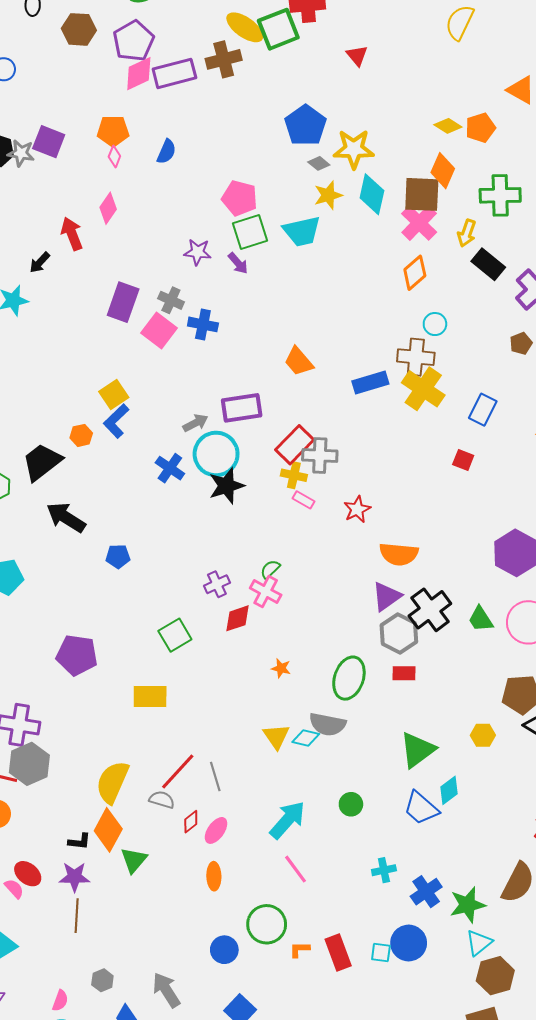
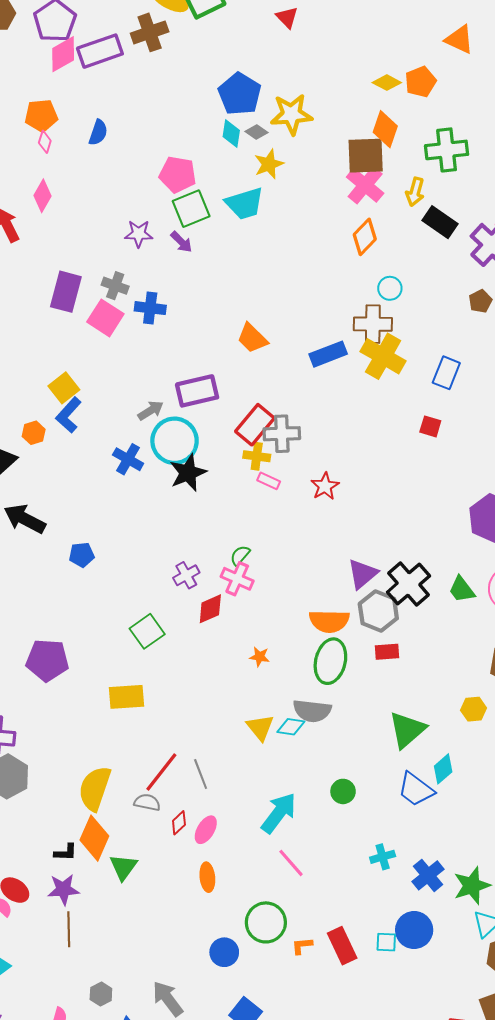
cyan diamond: (372, 194) -> (231, 133), moved, size x0.7
orange semicircle: (399, 554) -> (329, 621), moved

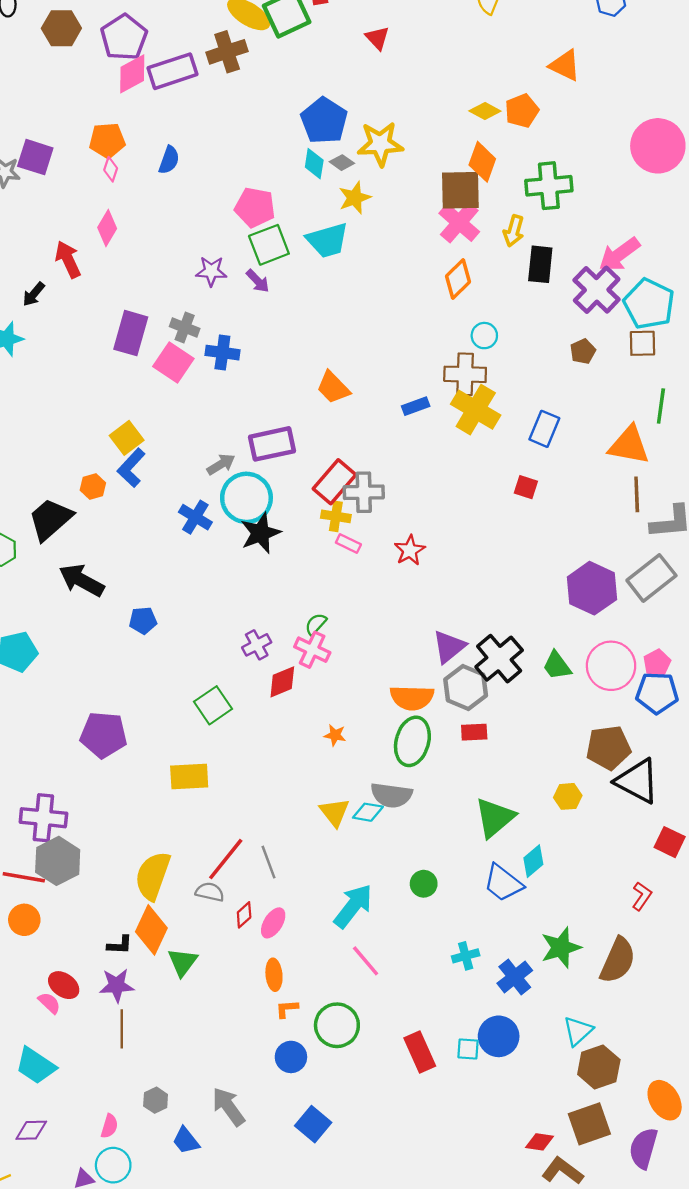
black rectangle: (440, 222) -> (540, 264), turned 60
blue rectangle: (328, 354) -> (416, 406), size x0.7
green star: (472, 886) -> (561, 948), moved
orange L-shape: (302, 946) -> (287, 1009), moved

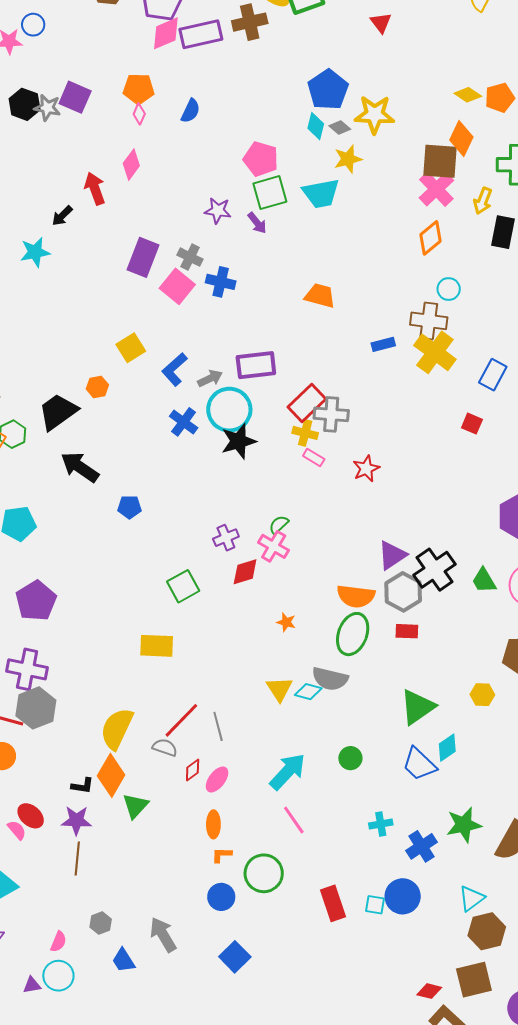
orange trapezoid: (333, 387) -> (320, 296), moved, turned 144
blue L-shape: (131, 468) -> (175, 369), moved
purple pentagon: (104, 735) -> (36, 601), moved, turned 30

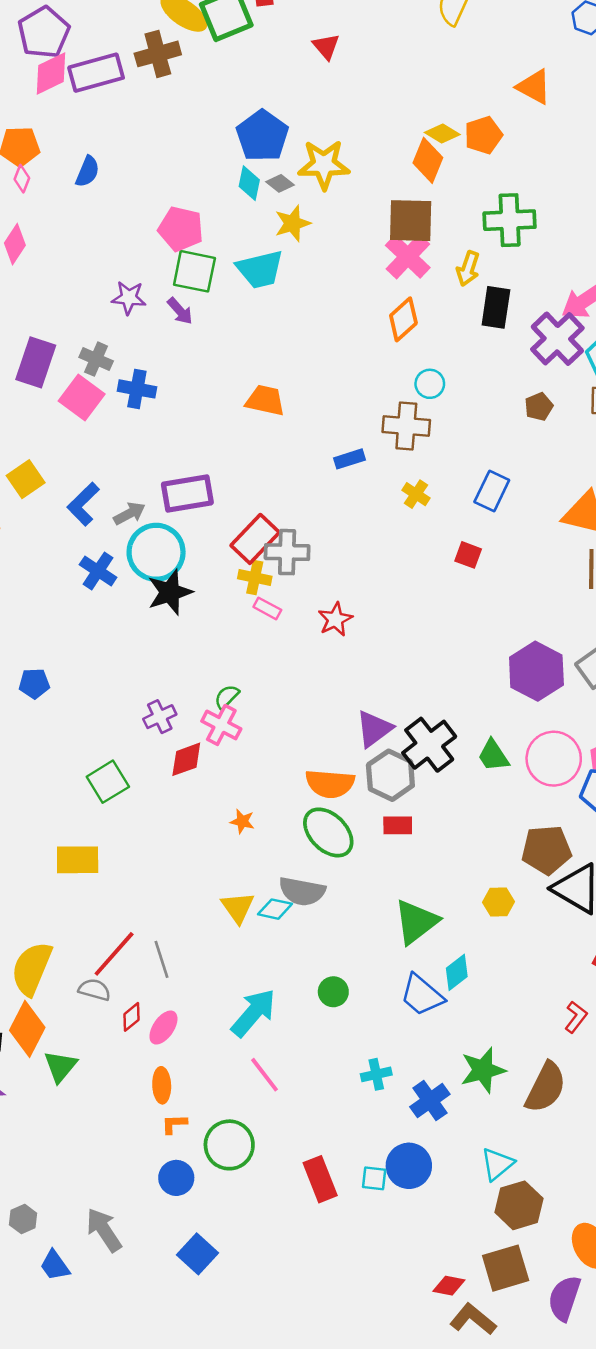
orange diamond: (461, 138) -> (428, 160), moved
green square: (270, 193) -> (194, 271), turned 30
yellow cross: (435, 352) -> (416, 494), moved, size x0.5
green ellipse: (353, 634) -> (328, 832), turned -63

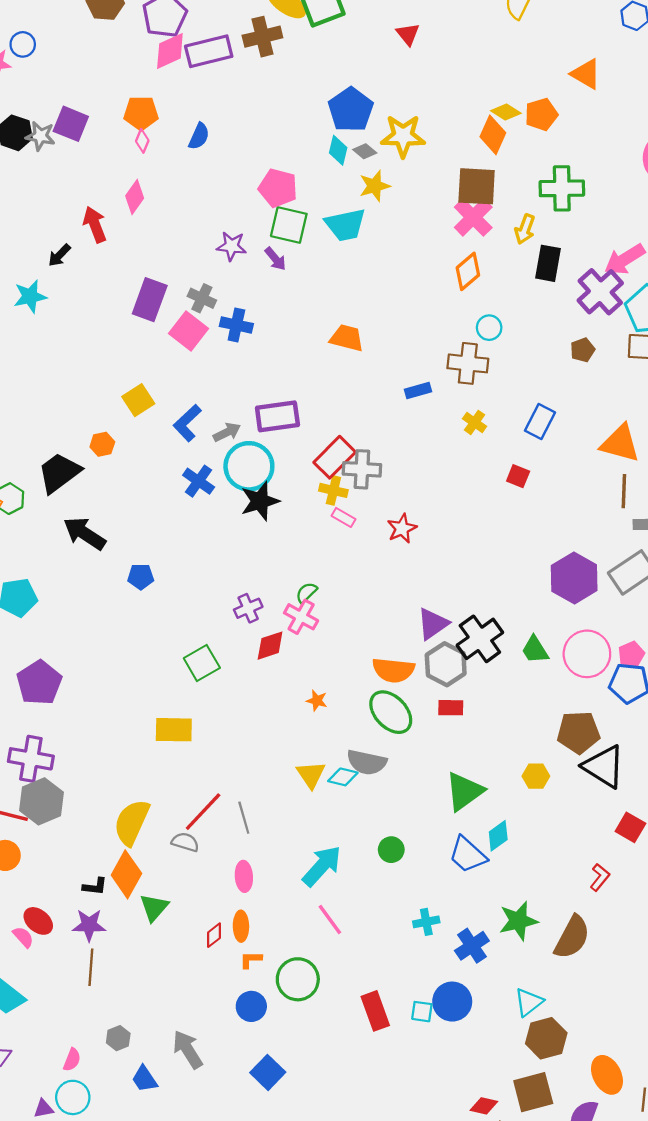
red diamond: (131, 1017) -> (214, 935), moved
pink ellipse: (163, 1028) -> (244, 876), turned -40

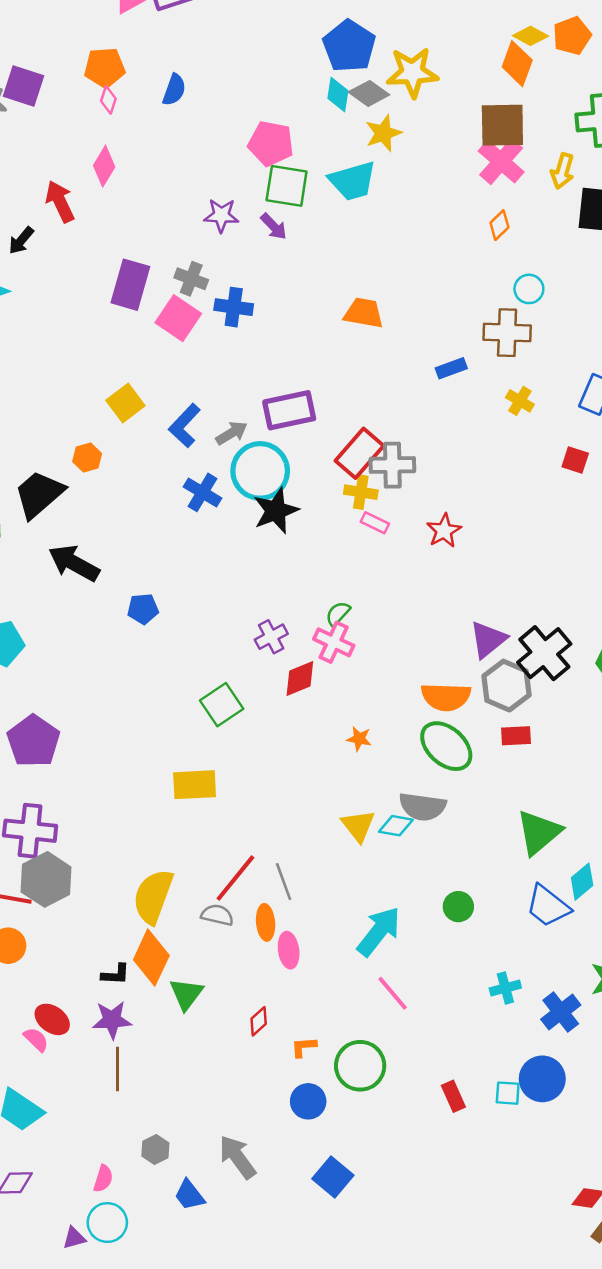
gray diamond: (365, 151) -> (369, 93), size x1.4
orange diamond: (468, 271) -> (499, 225), size x0.7
orange ellipse: (241, 926) -> (266, 922), moved
red rectangle: (375, 1011) -> (453, 1096), size x0.7

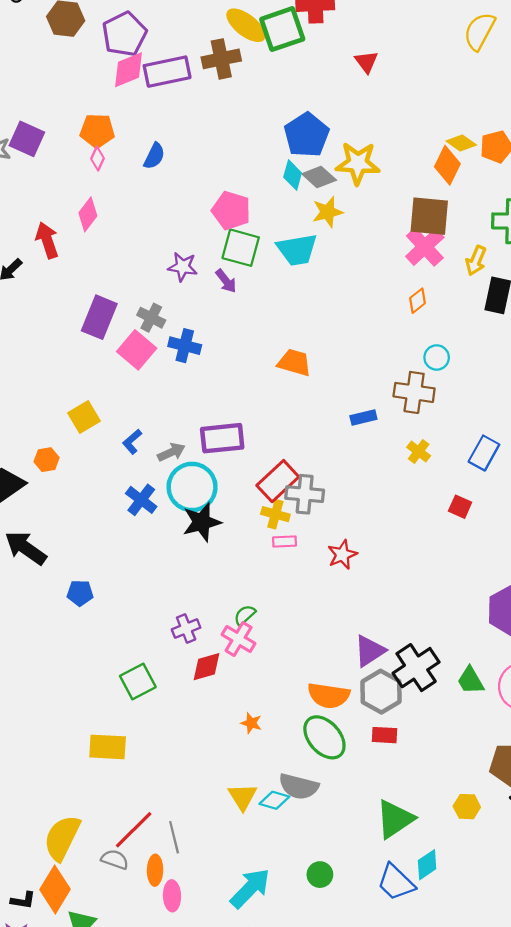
blue L-shape: (185, 426) -> (132, 442), size x0.7
pink rectangle: (375, 523) -> (285, 541), turned -35

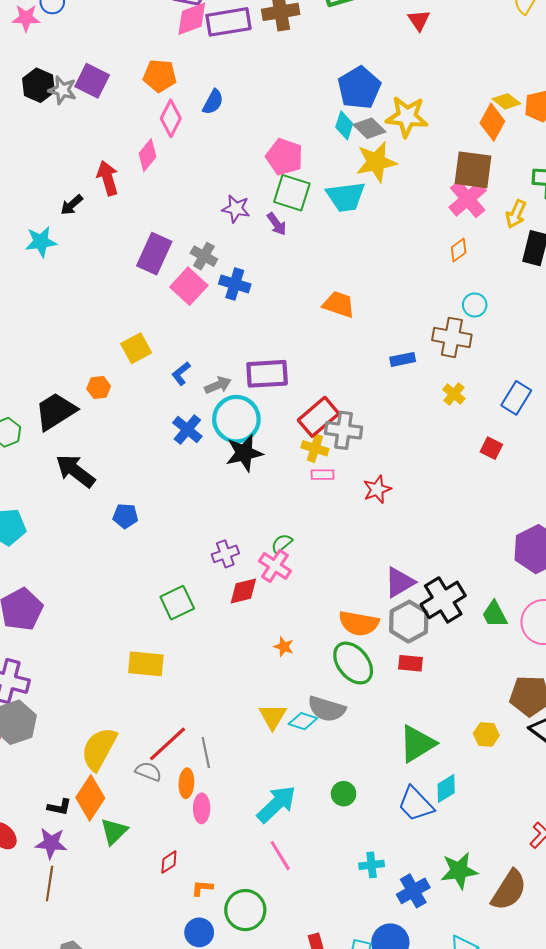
pink diamond: (98, 158) -> (171, 118), moved, size x1.6
yellow star: (328, 212) -> (376, 162), size x1.4

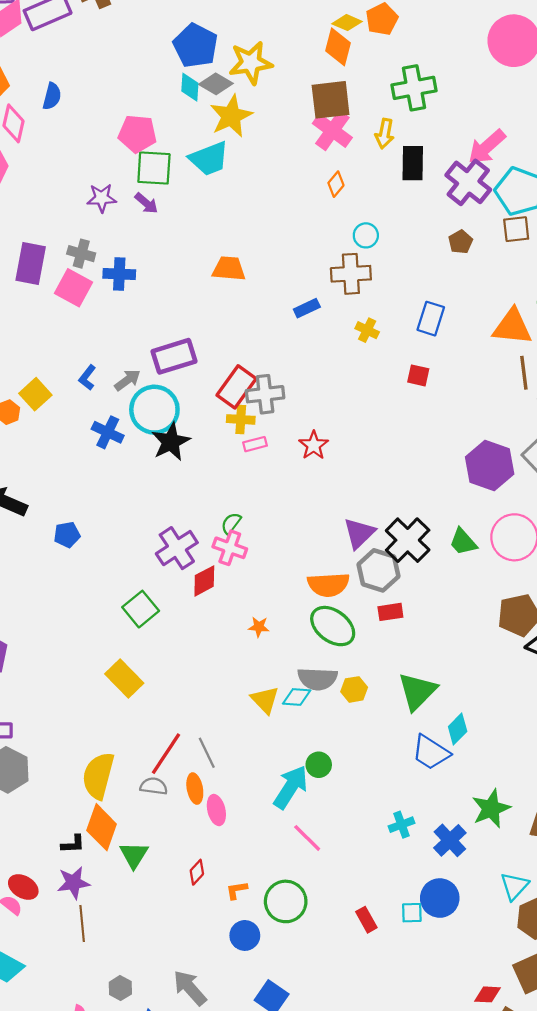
yellow square: (136, 348) -> (35, 394), moved
purple cross: (225, 554) -> (177, 548), size x1.5
yellow rectangle: (146, 664) -> (124, 679), turned 54
yellow hexagon: (486, 735) -> (354, 689), moved
green circle: (344, 794) -> (319, 765), moved

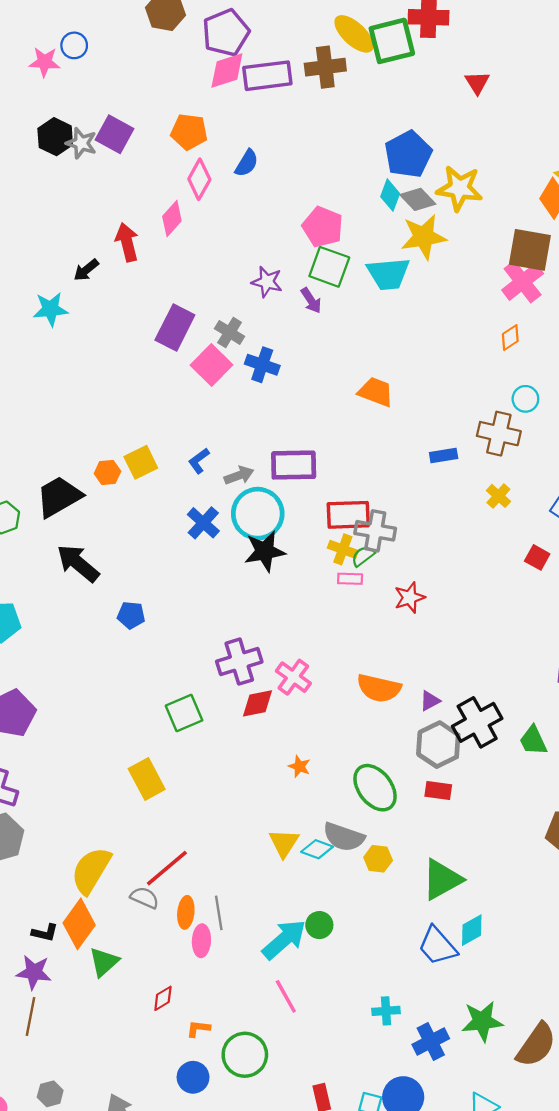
red rectangle: (236, 387) -> (348, 515), turned 36
green semicircle: (231, 523) -> (363, 556), moved
purple triangle: (359, 533) -> (430, 701), size x0.6
orange semicircle: (328, 585) -> (379, 688), moved
gray line: (207, 753) -> (219, 913), moved

